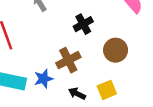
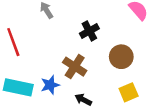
brown cross: (68, 60) -> (75, 67), turned -30
yellow square: (107, 90) -> (129, 92), moved

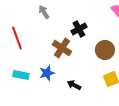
brown cross: (75, 67) -> (62, 48), moved
cyan rectangle: (18, 87) -> (21, 75), size x0.7

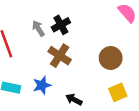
gray arrow: (44, 12) -> (38, 28), moved
black cross: (79, 29) -> (61, 25), moved

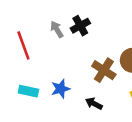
brown cross: (60, 56) -> (104, 70), moved

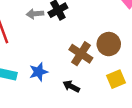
gray arrow: (57, 29) -> (35, 14), turned -63

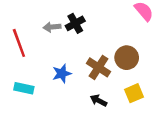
blue star: (39, 72) -> (62, 74), moved
black arrow: (71, 86) -> (98, 100), moved

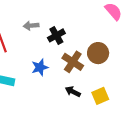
black cross: (75, 23) -> (56, 35), moved
yellow square: (134, 93) -> (100, 96), moved

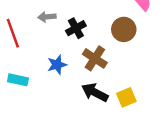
brown circle: (98, 53) -> (124, 29), moved
black arrow: (73, 91) -> (95, 92), size x1.5

